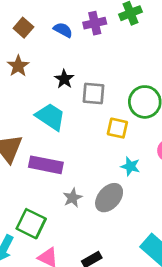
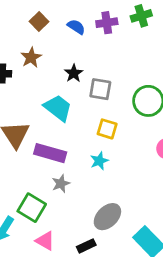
yellow square: (117, 128) -> (107, 129), moved
cyan star: (130, 166) -> (99, 161), moved, turned 30
gray star: (73, 198) -> (61, 184), moved
gray ellipse: (109, 198) -> (107, 217), moved

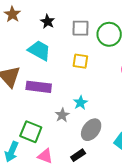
gray square: (100, 89) -> (81, 28), moved
cyan star: (99, 161) -> (80, 103), moved
gray star: (61, 184) -> (62, 115), moved

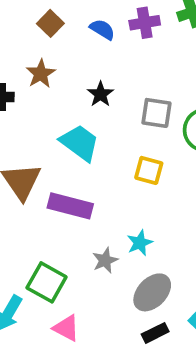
black rectangle: (78, 155) -> (155, 333), moved

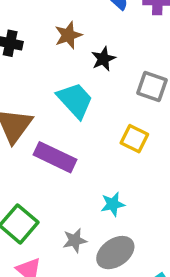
brown star: (41, 74) -> (68, 35), moved
gray star: (105, 260) -> (75, 240), moved

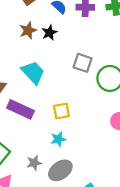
black star: (103, 59) -> (49, 33), moved
yellow square: (134, 139) -> (61, 111), moved, turned -36

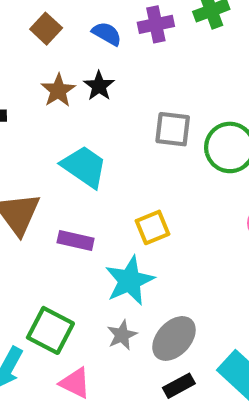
purple rectangle: (21, 109) -> (76, 241), size x0.7
cyan star: (58, 139) -> (130, 281), moved, size x1.6

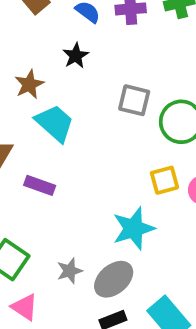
brown star: (58, 90) -> (29, 84), moved
yellow square: (152, 227) -> (164, 180), moved
cyan star: (130, 281) -> (134, 228), moved

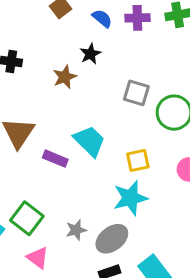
brown star: (29, 84) -> (65, 77), moved
cyan trapezoid: (55, 123) -> (89, 141), moved
yellow square: (164, 180) -> (138, 160), moved

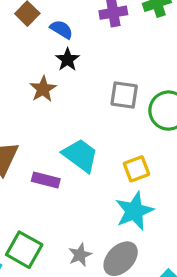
blue semicircle: (102, 18) -> (61, 29), moved

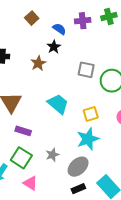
blue semicircle: (61, 29) -> (59, 29), moved
purple rectangle: (46, 180) -> (23, 131), moved
gray star: (80, 255) -> (52, 155), moved

